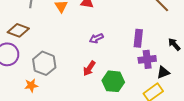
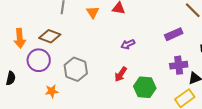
purple rectangle: (138, 38) -> (174, 34), moved, turned 60
orange star: (31, 85) -> (52, 91), moved

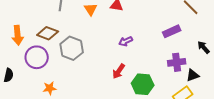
gray hexagon: (76, 69) -> (72, 48), moved

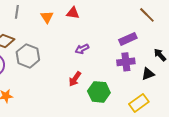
purple cross: (177, 62) -> (126, 62), moved
black triangle: (193, 75) -> (148, 74), moved

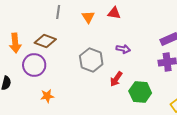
purple arrow: (82, 49) -> (123, 49), turned -144
gray hexagon: (28, 56) -> (91, 60), moved

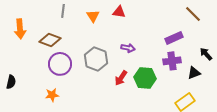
orange arrow: (15, 43) -> (20, 29), moved
purple circle: (34, 65) -> (60, 64), moved
green hexagon: (140, 92) -> (145, 78), moved

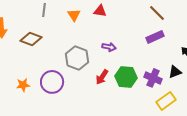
brown line: (193, 14) -> (157, 13), moved
purple cross: (172, 61) -> (153, 78), moved, turned 30
purple circle: (60, 64) -> (52, 82), moved
orange star: (52, 95) -> (23, 85), moved

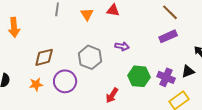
brown diamond: (31, 39) -> (44, 57), moved, turned -35
red arrow: (102, 77) -> (112, 95), moved

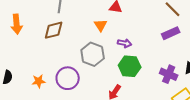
orange triangle: (87, 14) -> (101, 25), moved
brown diamond: (44, 57) -> (54, 30), moved
green hexagon: (139, 76) -> (130, 66), moved

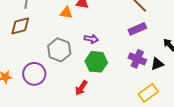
orange triangle: (101, 25) -> (66, 13), moved, turned -48
purple cross: (169, 74) -> (137, 59), moved

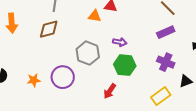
black triangle: (157, 64) -> (186, 81), moved
yellow rectangle: (148, 93) -> (161, 96), moved

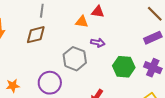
purple arrow: (120, 42) -> (98, 43), moved
green hexagon: (125, 65) -> (124, 67), moved
orange star: (34, 80) -> (13, 86), moved

